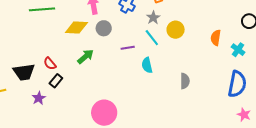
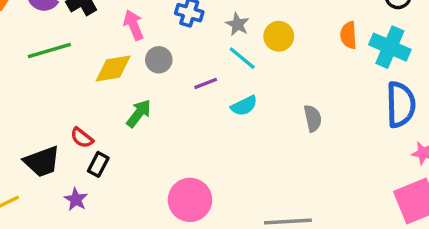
cyan cross: (238, 50) -> (390, 47), size x1.6
cyan semicircle: (147, 65) -> (244, 106), turned -91

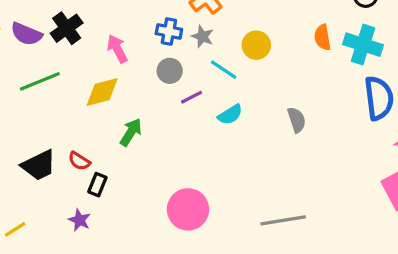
gray star: (237, 24) -> (202, 37), moved
gray circle: (159, 60) -> (170, 71), moved
black trapezoid: (42, 162) -> (39, 165), moved

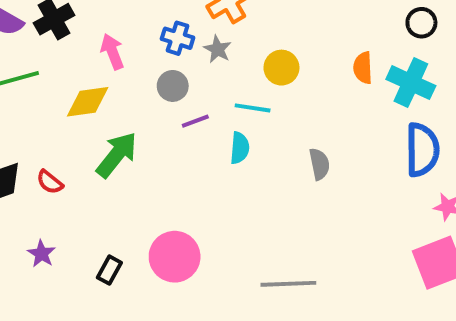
cyan line: (224, 70) -> (253, 108), moved, turned -32
cyan semicircle: (230, 115) -> (240, 148), turned -60
green arrow: (131, 132) -> (117, 155), size x1.4
black rectangle: (97, 185) -> (109, 270), moved

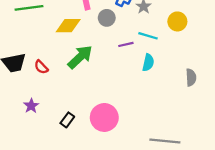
gray circle: (173, 86) -> (107, 18), moved
cyan line: (253, 108) -> (148, 36), moved

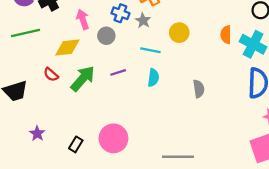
purple line: (126, 44) -> (118, 72), moved
red semicircle: (41, 67) -> (51, 75), moved

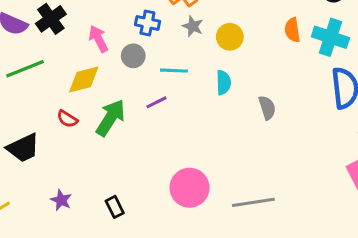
gray star: (143, 21) -> (193, 26), moved
cyan line: (150, 50) -> (174, 71), moved
cyan semicircle: (153, 78) -> (223, 83), moved
pink circle: (113, 138) -> (190, 188), moved
black rectangle: (76, 144) -> (115, 207), turned -49

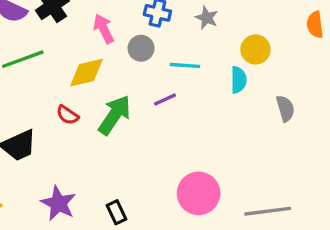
yellow circle: (230, 37) -> (255, 49), moved
purple star: (61, 200) -> (58, 203), size x1.5

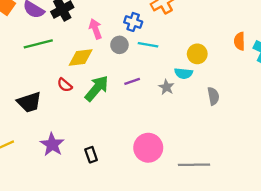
gray star: (207, 18) -> (166, 87), moved
cyan line: (185, 65) -> (148, 45), moved
cyan semicircle: (239, 80) -> (184, 73), turned 90

